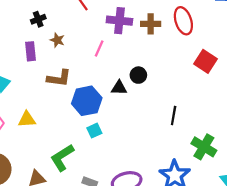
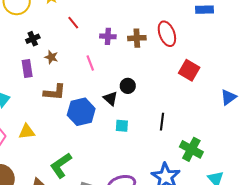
purple cross: (119, 21) -> (108, 36), size x0.7
pink line: (99, 48) -> (90, 63), turned -42
black triangle: (119, 88) -> (110, 98), turned 42
cyan square: (94, 131) -> (122, 126), moved, turned 32

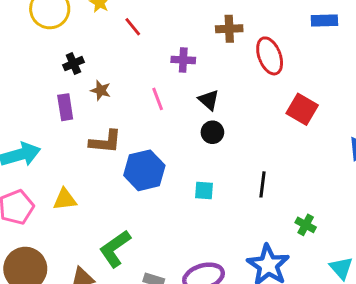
red line: (73, 23) -> (133, 27), moved
brown cross: (137, 38) -> (229, 29), moved
black triangle: (110, 98) -> (209, 100), moved
green cross: (191, 149) -> (306, 225), size x0.6

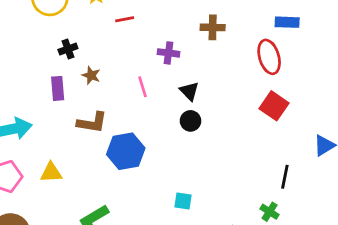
blue rectangle: (324, 21) -> (287, 22), moved
red line: (133, 27) -> (125, 19), turned -66
red ellipse: (270, 56) -> (269, 57), moved
black line: (263, 184) -> (285, 177), moved
cyan square: (204, 191) -> (183, 201), moved

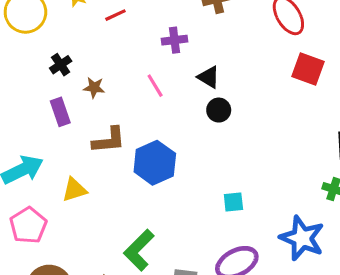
yellow triangle: (51, 173) -> (74, 190), moved

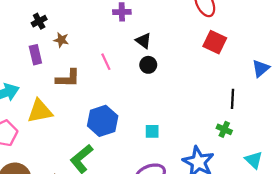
pink line: (155, 86) -> (106, 62), moved
blue hexagon: (155, 163) -> (103, 121), moved
yellow triangle: (74, 190) -> (40, 111), size x1.4

